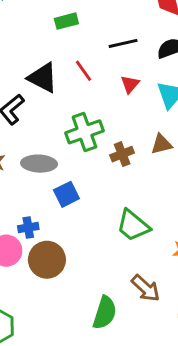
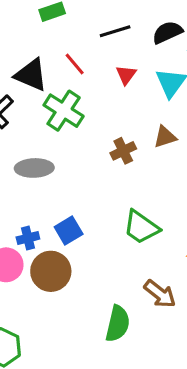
green cross: (84, 132) -> (64, 111), moved, turned -33
blue square: (66, 194) -> (69, 231), moved

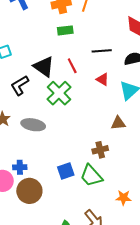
red triangle: (126, 75) -> (103, 79), turned -48
brown cross: (123, 151) -> (100, 150), moved
blue square: (69, 231) -> (66, 171), moved

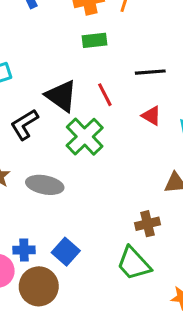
blue square: (66, 171) -> (66, 252), moved, turned -30

